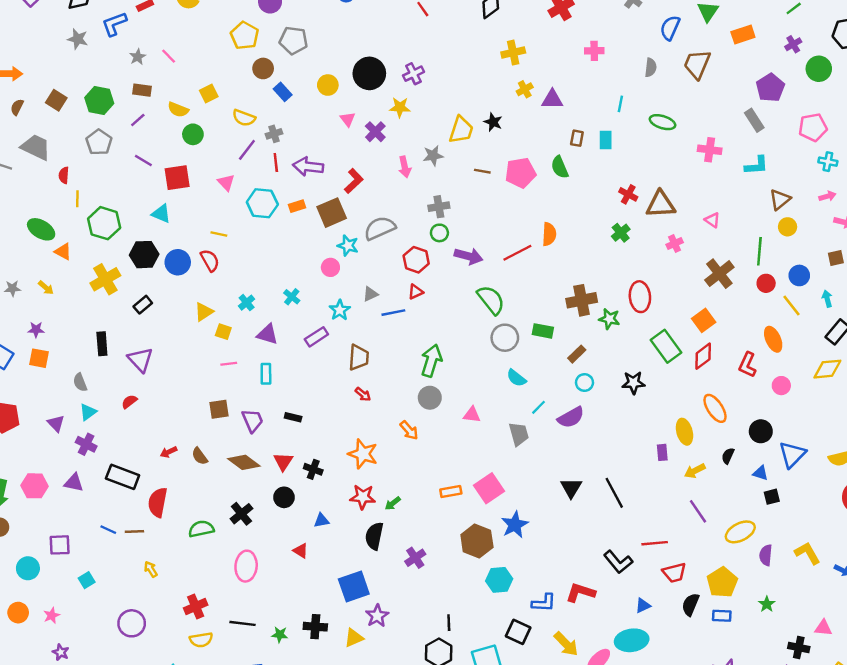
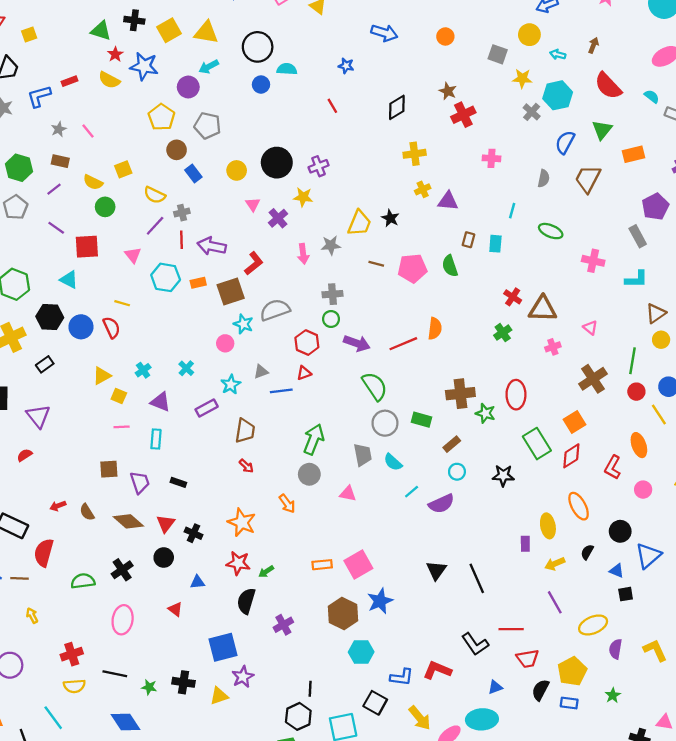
gray trapezoid: (519, 434) -> (363, 455), moved

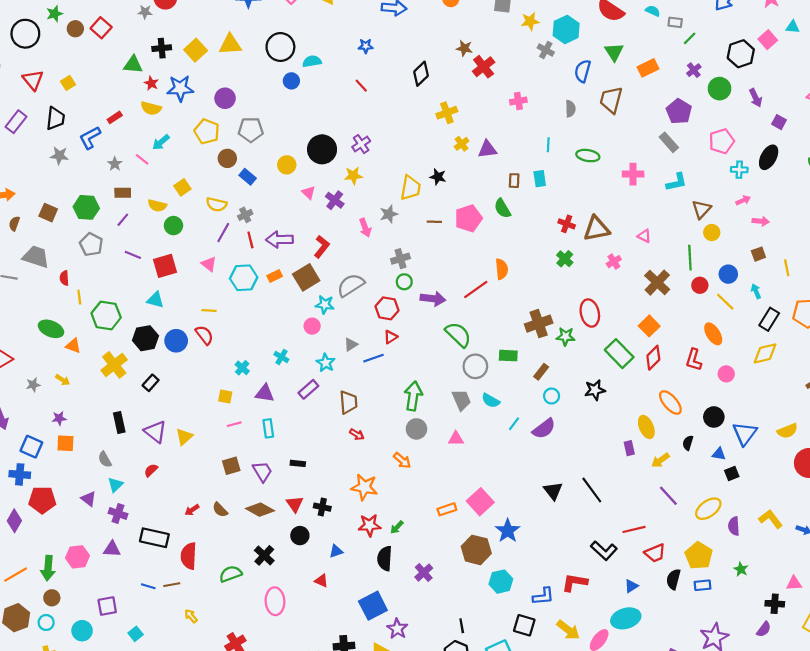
cyan arrow: (209, 67) -> (161, 142), moved
yellow triangle: (102, 376) -> (184, 437), moved

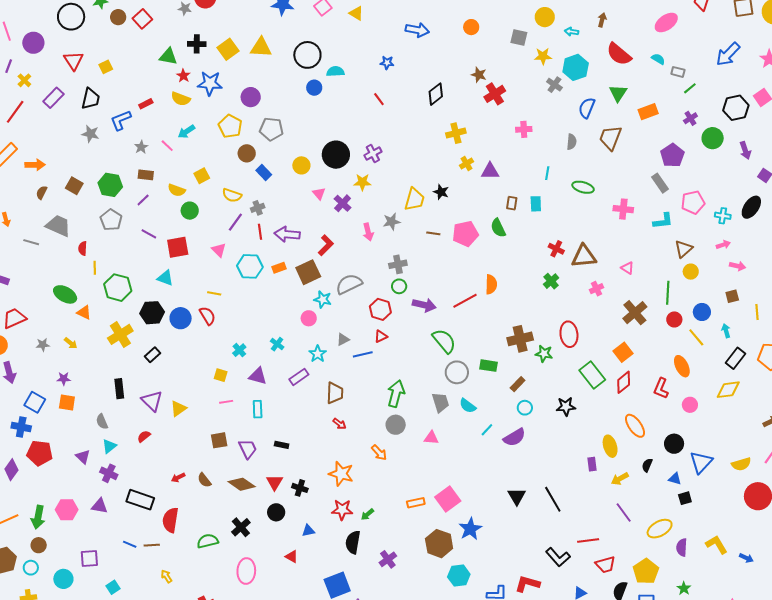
pink pentagon: (722, 141) -> (693, 202), moved

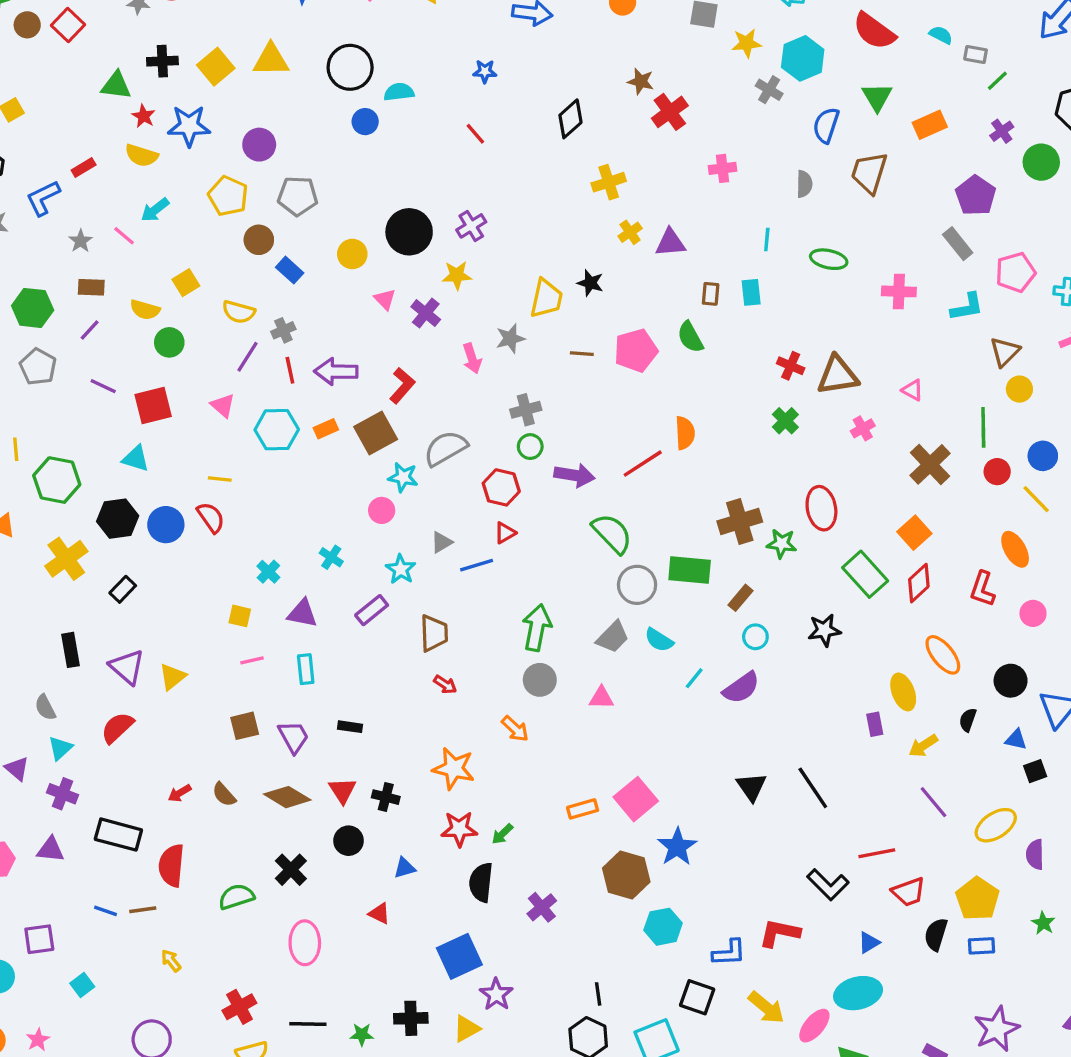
green rectangle: (489, 366) -> (690, 570), size x1.4
gray trapezoid: (440, 402) -> (613, 637), turned 65
red semicircle: (144, 436) -> (117, 728), size x1.5

